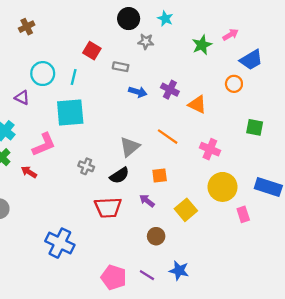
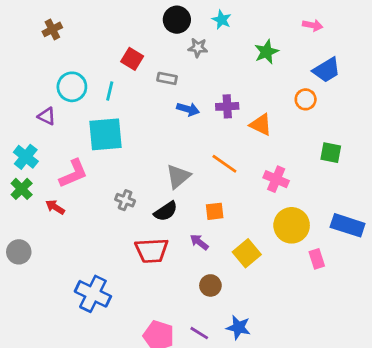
pink arrow: (231, 35) -> (313, 25), moved, turned 42
purple cross: (170, 90) -> (227, 106), turned -30

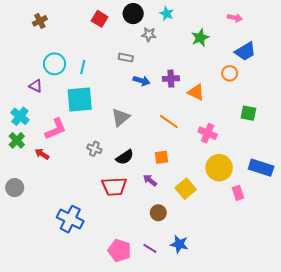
red square: (132, 59) -> (100, 19), moved
gray triangle: (178, 176) -> (121, 117), moved

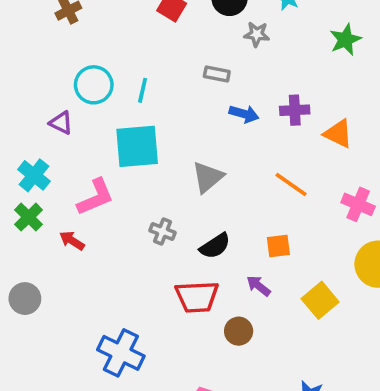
brown circle: (158, 213) -> (239, 331), moved

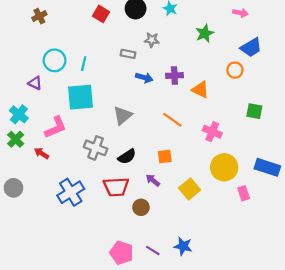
gray star: (257, 34) -> (152, 40), moved
gray cross: (163, 232) -> (96, 148), size x1.5
blue cross: (121, 353) -> (71, 192), moved, turned 32

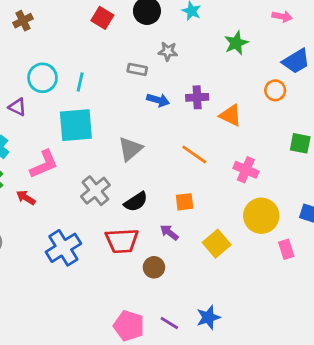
gray cross: (96, 148) -> (95, 191), turned 30
blue star: (183, 246) -> (208, 317), turned -30

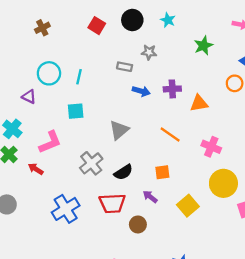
brown cross: (23, 21) -> (42, 28), moved
orange triangle: (231, 115) -> (199, 103), turned -36
cyan square: (76, 125) -> (76, 111), size x0.6

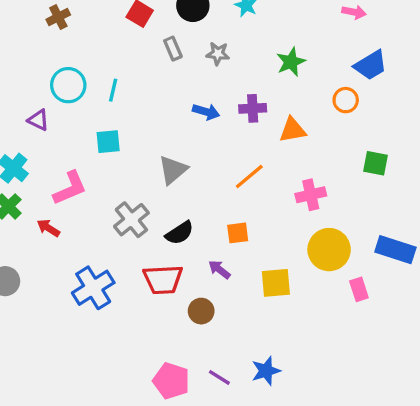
green star: (203, 46) -> (291, 62), moved
gray rectangle: (125, 67) -> (173, 49), moved, turned 56
orange line: (170, 134) -> (249, 176), turned -75
pink cross: (211, 147) -> (311, 195), turned -36
yellow square: (188, 206) -> (276, 283), turned 35

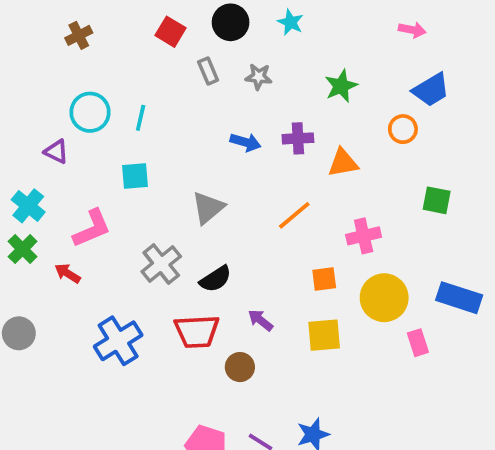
orange square: (238, 233) -> (324, 279), moved

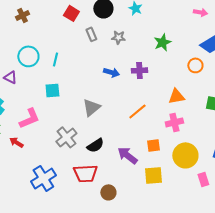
orange triangle: (343, 163) -> (176, 96), moved
purple arrow: (261, 320) -> (127, 155), moved, size x1.5

